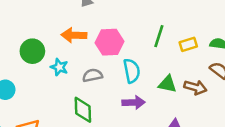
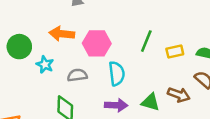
green triangle: (167, 84) -> (150, 102), moved

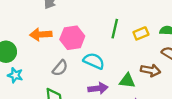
cyan star: (45, 64) -> (15, 75), moved
cyan semicircle: (117, 74) -> (94, 61), turned -50
gray semicircle: (77, 75) -> (60, 68), turned 147

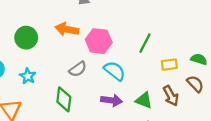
yellow rectangle: (141, 33) -> (169, 65), moved
brown arrow: (151, 70) -> (171, 96), turned 36
cyan star: (15, 75) -> (28, 76), moved

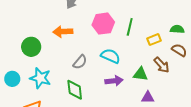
pink hexagon: (99, 41) -> (103, 24), moved
cyan star: (28, 76) -> (40, 78), size x1.5

